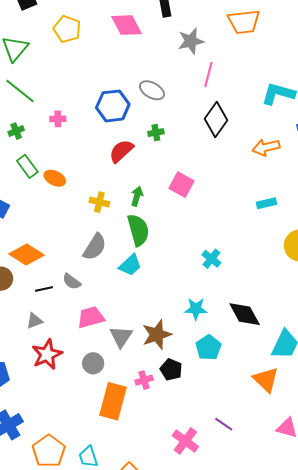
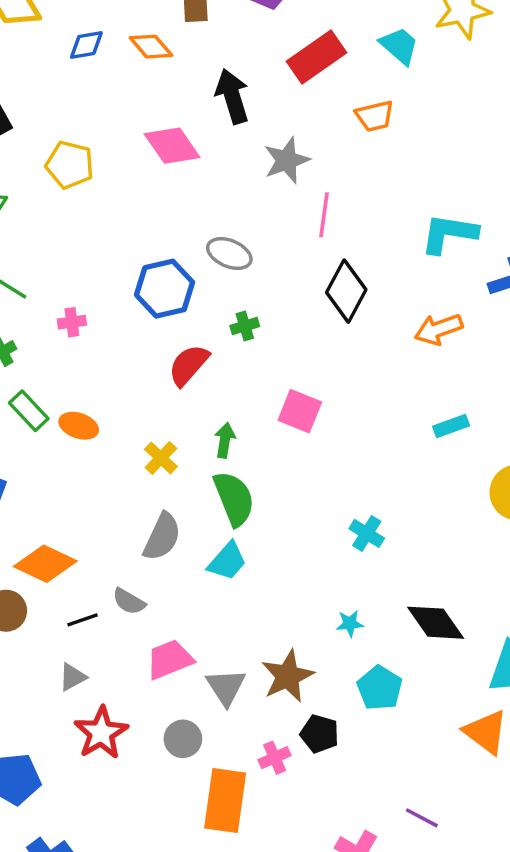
orange trapezoid: (244, 22) -> (375, 116), size x0.7
yellow cross: (99, 202) -> (161, 458), turned 36
cyan star: (196, 309) -> (350, 623), size x0.7

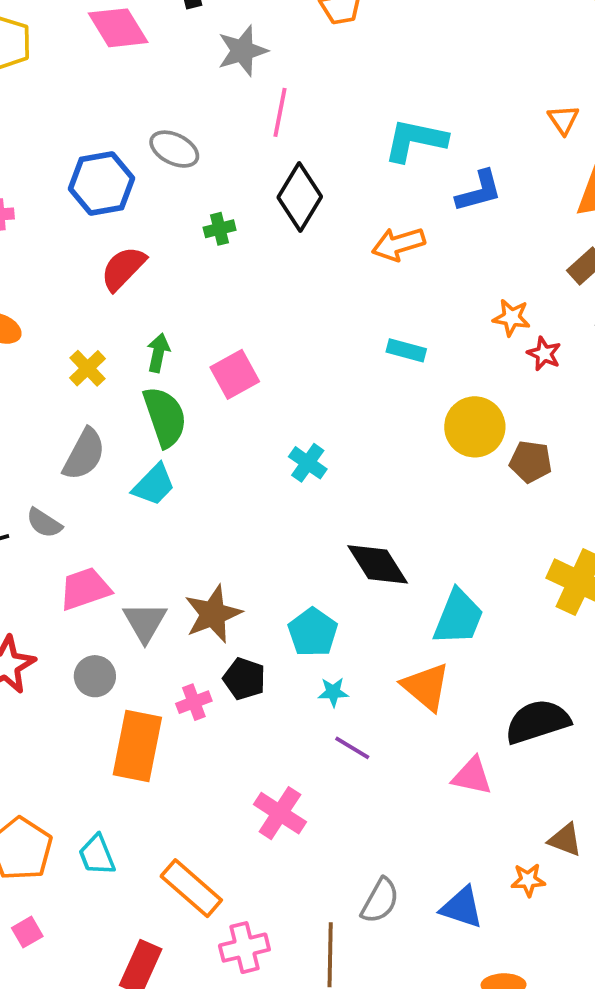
green cross: (245, 326) -> (220, 229), moved
pink square: (300, 411) -> (235, 374), moved, turned 36
cyan rectangle: (451, 426) -> (406, 350), turned 32
cyan star: (350, 623) -> (333, 692), moved
purple line: (422, 818) -> (352, 748), moved

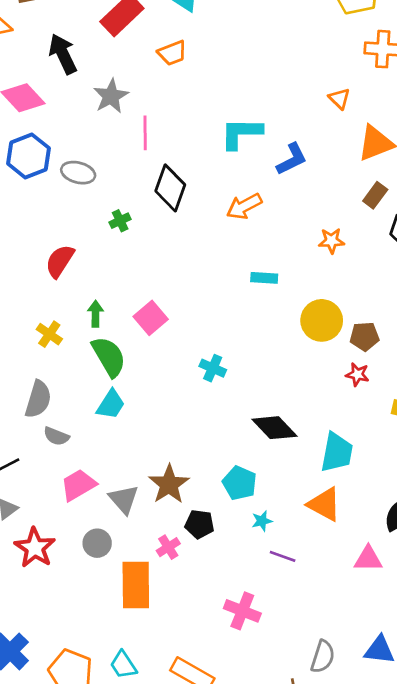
blue hexagon: (101, 184) -> (28, 156), moved
red star: (544, 354) -> (357, 374), moved
gray semicircle: (84, 454) -> (38, 399), moved
gray semicircle: (44, 523) -> (56, 436), moved

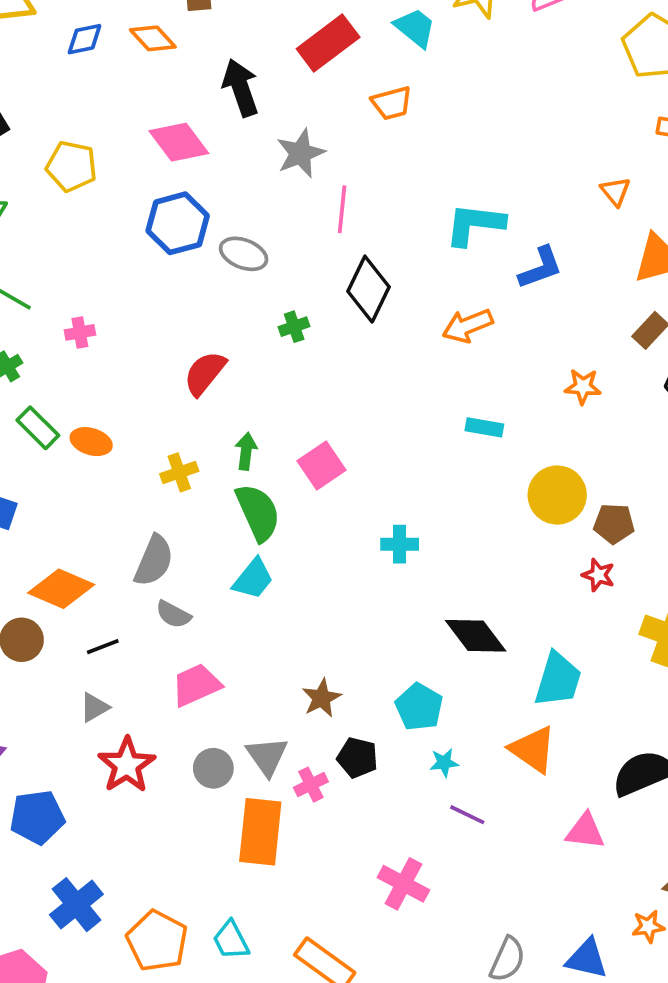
yellow cross: (49, 334) -> (179, 472), turned 30
cyan cross: (213, 368) -> (400, 544), turned -30
brown star: (169, 484) -> (321, 698), size x0.7
gray triangle: (124, 499) -> (267, 756), moved

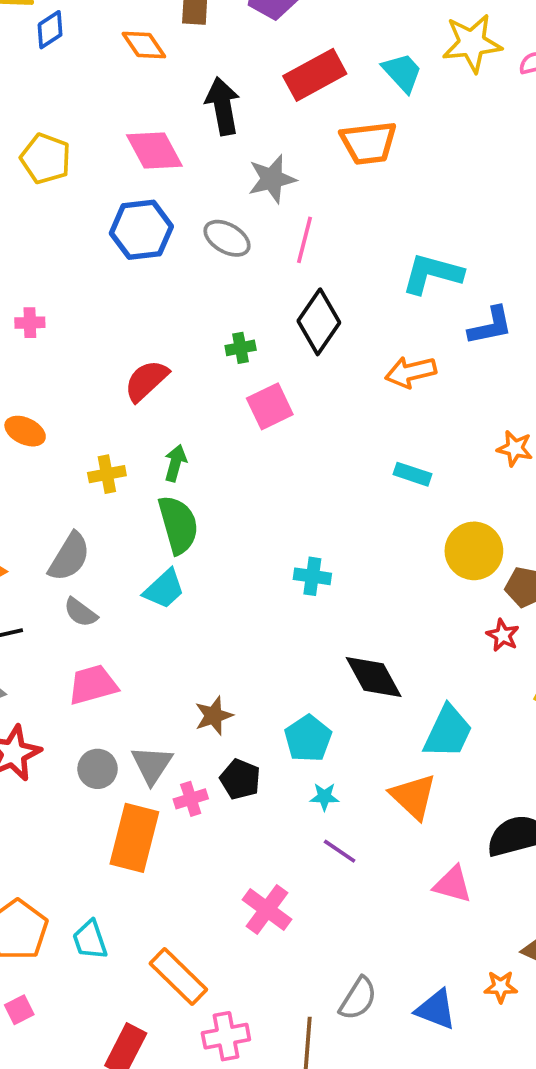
blue diamond: (85, 39) -> (50, 30), moved, turned -30
orange trapezoid: (392, 103) -> (369, 143), size x1.4
gray ellipse: (244, 254) -> (227, 238), moved
pink square: (321, 465) -> (270, 406), moved

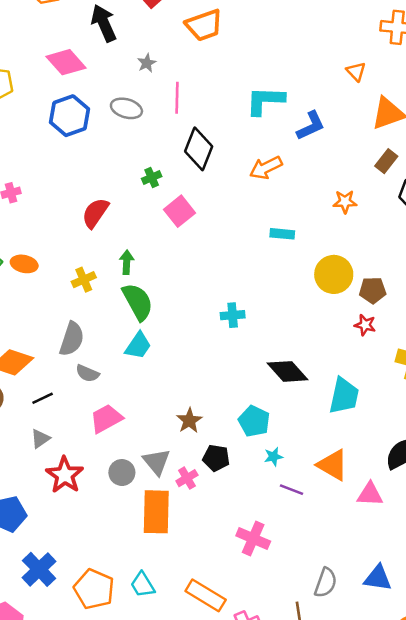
gray star: (272, 179) -> (147, 63), size x0.6
orange triangle: (413, 796) -> (333, 465), moved

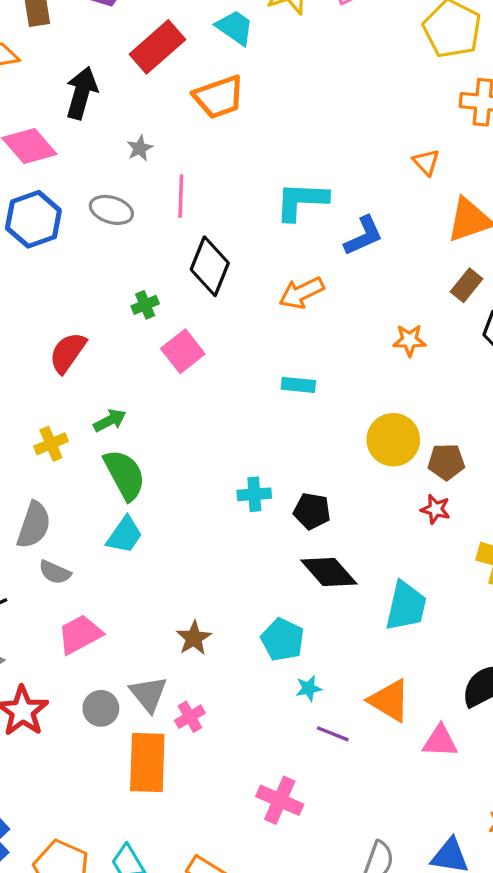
black arrow: (104, 23) -> (81, 93), turned 39
cyan rectangle: (282, 234) -> (298, 385), moved
green arrow: (127, 262) -> (110, 420), turned 60
black pentagon: (216, 458) -> (312, 511), moved

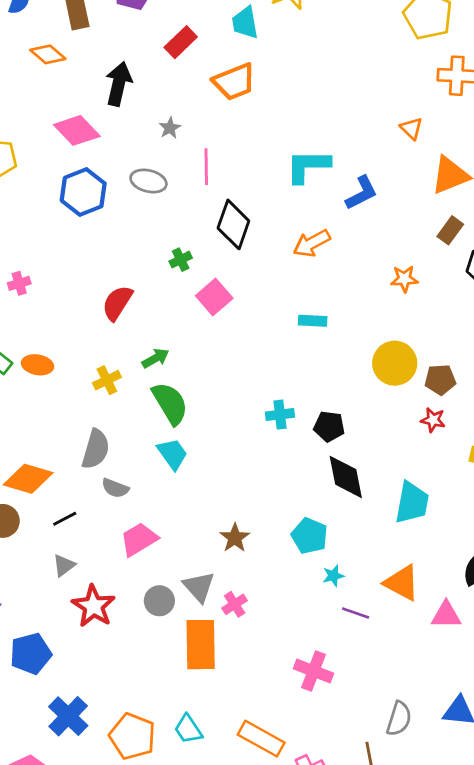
cyan trapezoid: (235, 28) -> (245, 23), turned -132
red rectangle: (157, 47) -> (181, 42), size x0.7
cyan trapezoid: (125, 535) -> (172, 454), turned -68
black diamond: (329, 572) -> (346, 477), turned 33

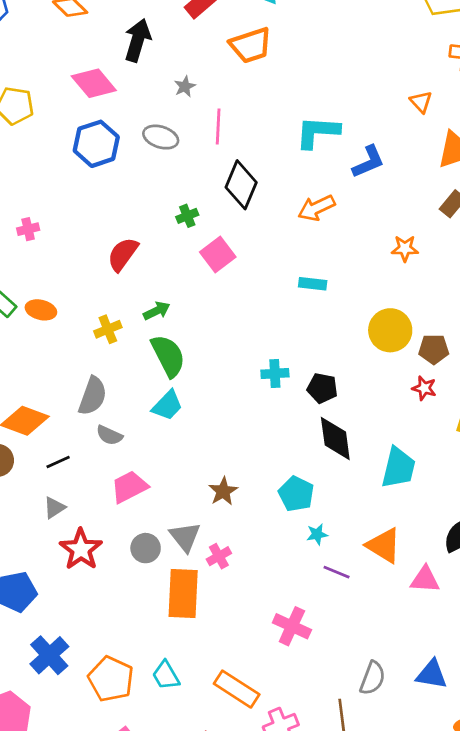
cyan trapezoid: (172, 454) -> (167, 405), turned 76

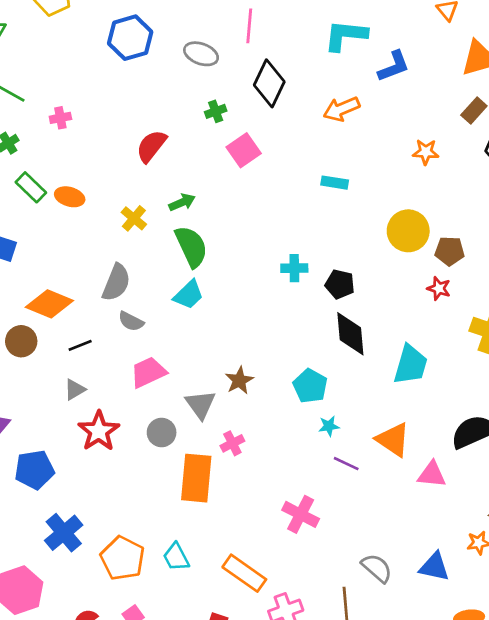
gray ellipse: (161, 137) -> (201, 54), moved
yellow cross: (108, 329) -> (134, 218), turned -30
gray triangle: (185, 537) -> (200, 404), moved
gray semicircle: (373, 678) -> (377, 568), turned -72

